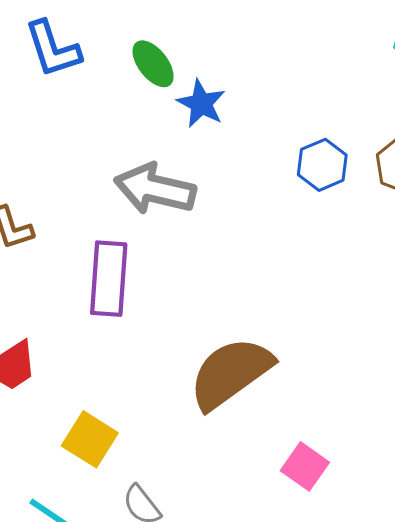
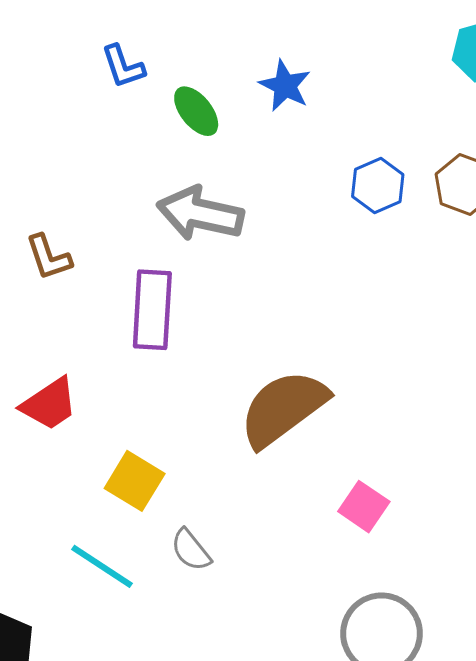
blue L-shape: (53, 49) -> (123, 66), moved, size x0.7
green ellipse: (153, 64) -> (196, 111), moved
blue star: (201, 104) -> (285, 86), moved

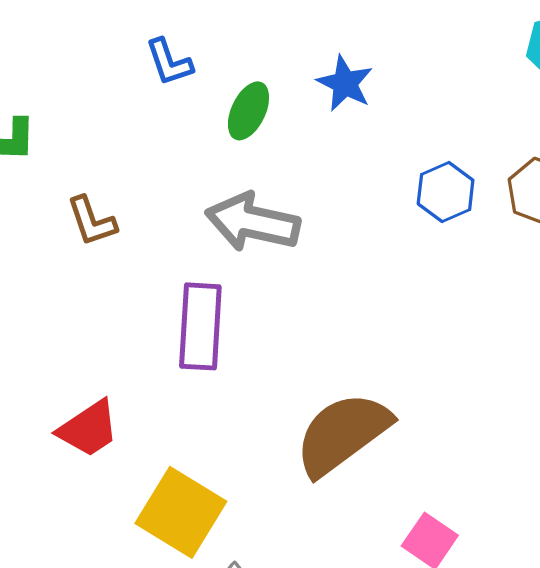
green ellipse: (196, 111) -> (248, 111), turned 64
brown L-shape: (49, 257) -> (92, 221), moved
yellow square: (135, 481) -> (181, 512), size x1.4

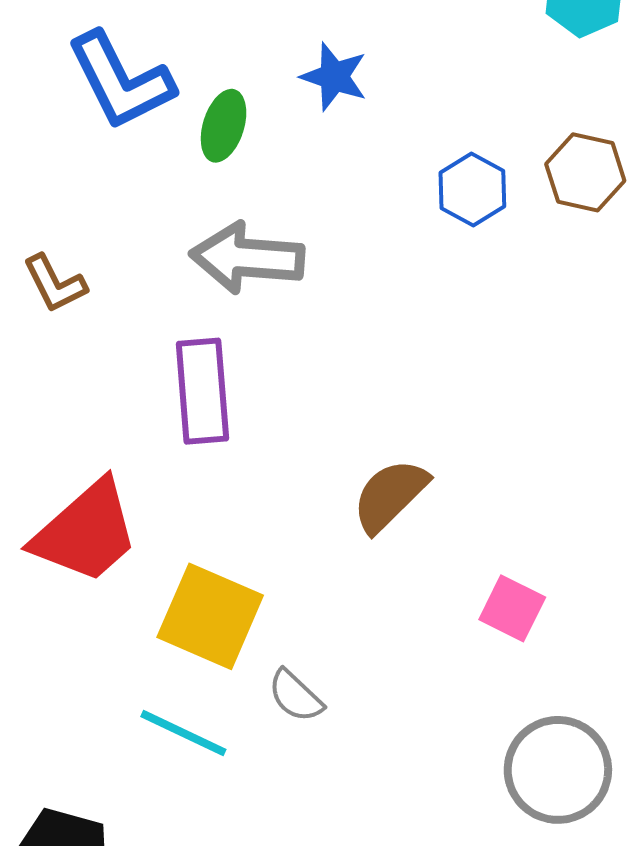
blue L-shape: (169, 62) -> (121, 81), size x1.8
red trapezoid: (88, 429) -> (86, 532), size x1.5
brown semicircle: (343, 434) -> (390, 495), size x0.7

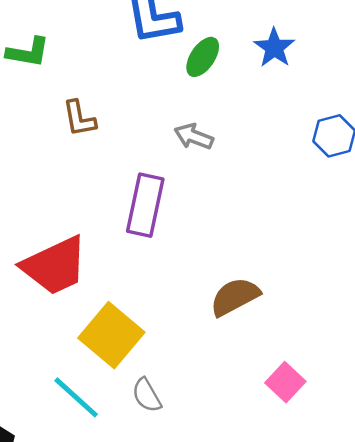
gray arrow: (247, 258) -> (194, 137), size x0.6

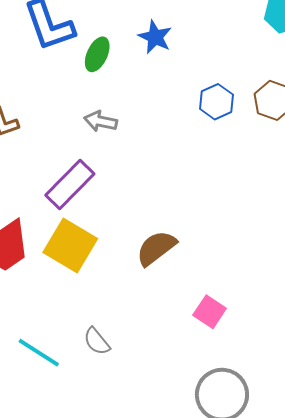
purple rectangle: (145, 205) -> (70, 184), turned 42
yellow square: (111, 335) -> (70, 245), moved

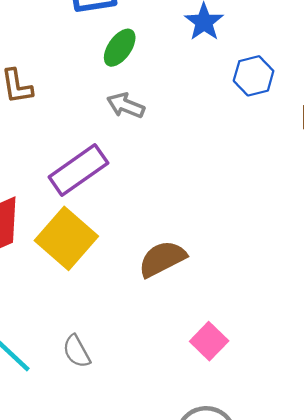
green ellipse: (97, 54) -> (120, 48), moved
blue hexagon: (216, 102) -> (254, 76), moved

